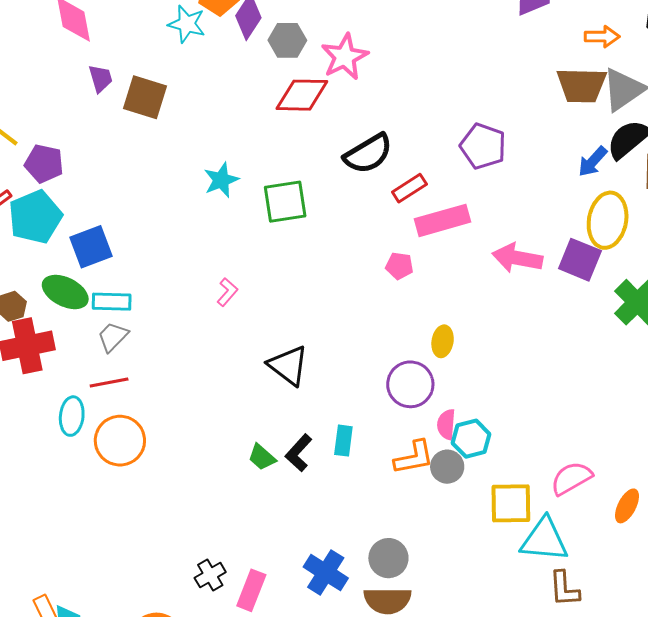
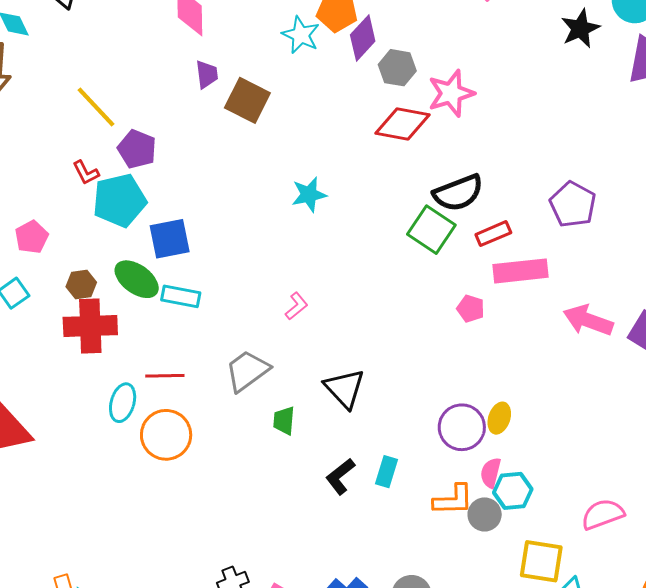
green square: (285, 202) -> (431, 230), moved, turned 33
gray trapezoid: (113, 337) -> (247, 371), moved, size x1.4
yellow ellipse: (443, 341) -> (499, 418), moved
green trapezoid: (262, 457) -> (284, 421), moved, turned 44
pink semicircle: (571, 478) -> (603, 514), moved

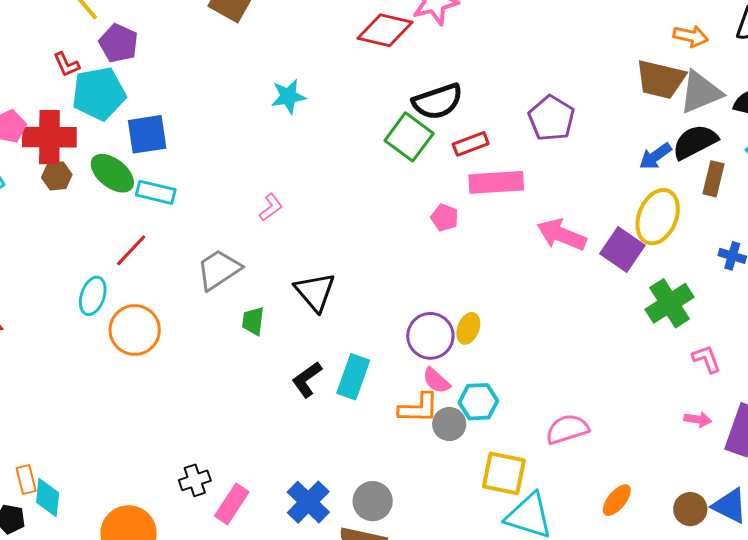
red cross: (90, 326) -> (49, 137), moved
red line: (165, 376) -> (131, 250), moved, turned -48
cyan rectangle: (387, 472) -> (353, 377), size x1.4
pink semicircle: (491, 473) -> (436, 381), moved, turned -64

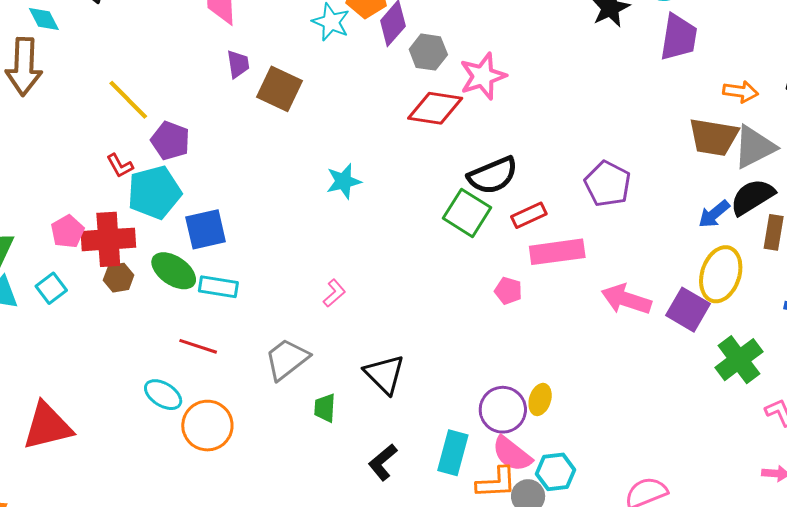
red line: (131, 250) -> (198, 346), turned 69
cyan ellipse: (93, 296) -> (163, 395), turned -72
cyan rectangle: (353, 377) -> (453, 453), moved
pink semicircle: (436, 381) -> (512, 454), size x1.4

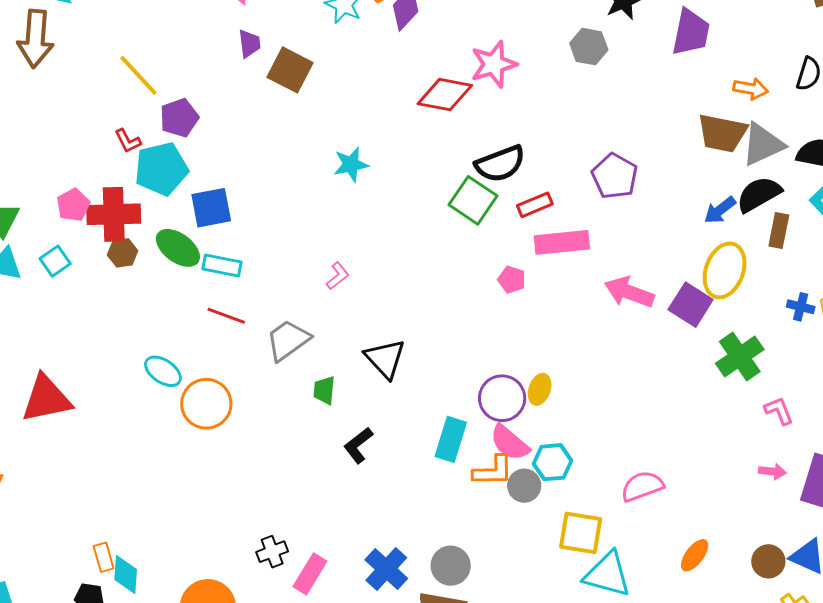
gray hexagon: (428, 52) -> (589, 47), moved
purple pentagon: (170, 141) -> (179, 118), turned 30
red line: (198, 346) -> (226, 316), moved
black L-shape: (383, 462) -> (358, 445), moved

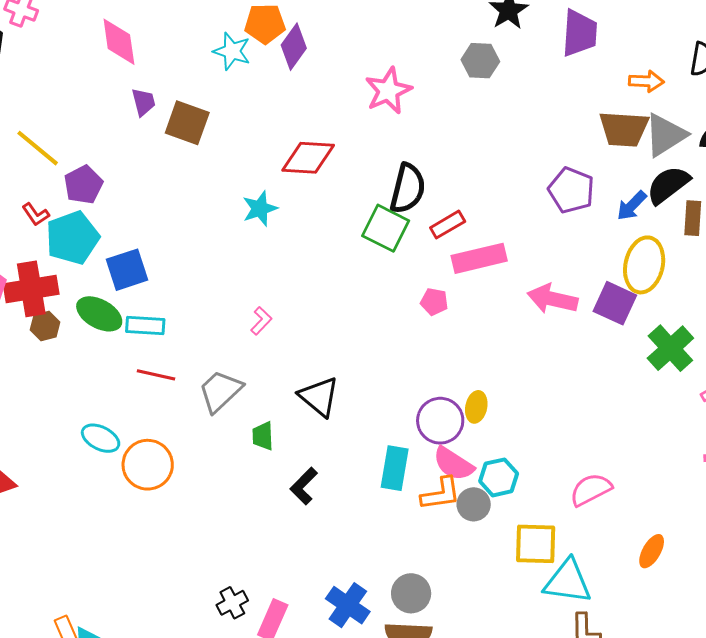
red diamond: (445, 95) -> (308, 158), moved
black semicircle: (500, 164) -> (408, 188), turned -48
purple pentagon: (615, 176) -> (571, 190), moved

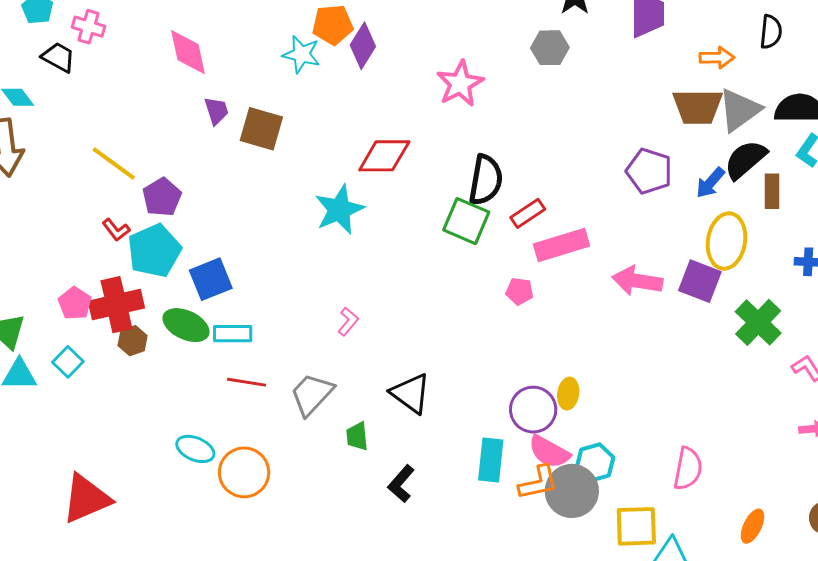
cyan star: (260, 209) -> (339, 210), size x1.4
pink semicircle: (591, 490) -> (688, 469), turned 132
gray circle: (474, 504) -> (572, 491), size x1.6

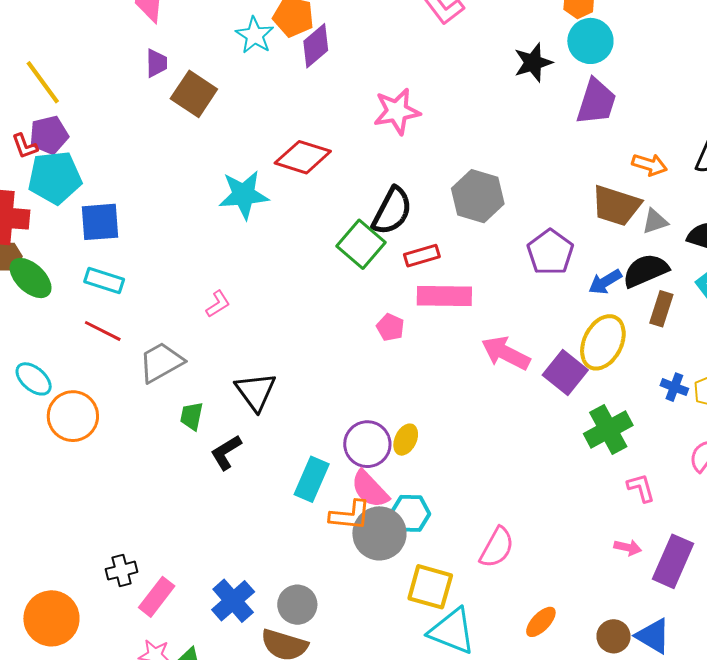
gray hexagon: (550, 48) -> (478, 196), moved, size x1.4
gray triangle: (739, 110) -> (655, 221), size x0.6
purple pentagon: (162, 197) -> (49, 135), moved
green ellipse: (186, 325) -> (31, 278), moved
black L-shape: (401, 484) -> (226, 452), moved

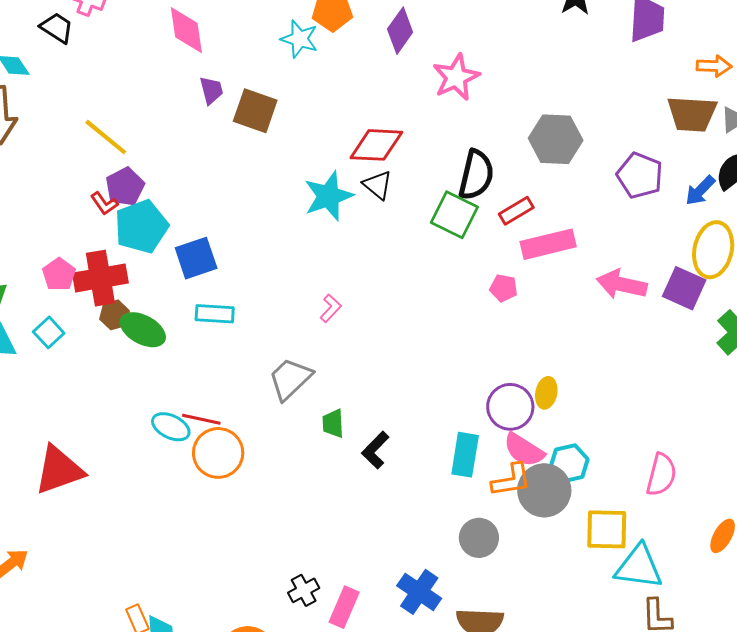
purple diamond: (316, 46) -> (400, 31), moved
red line: (103, 331) -> (201, 419), moved
black triangle: (256, 392) -> (378, 185), moved, size x0.7
gray circle: (297, 605) -> (479, 538), moved

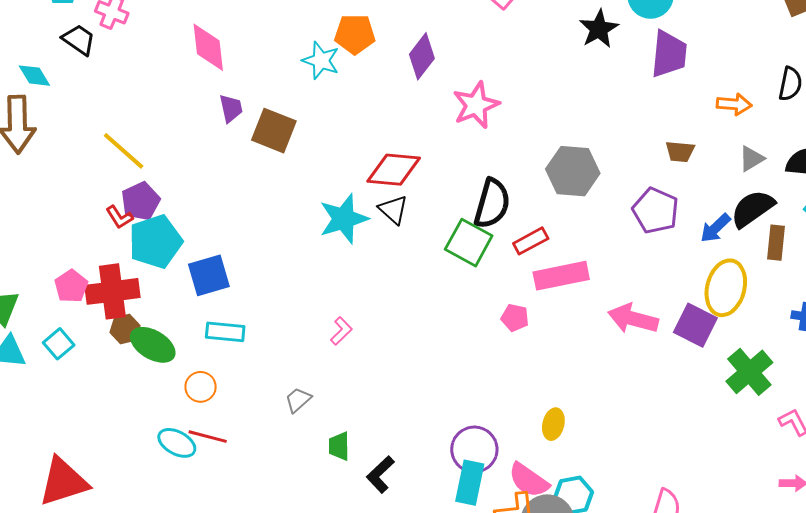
brown trapezoid: (692, 114) -> (680, 152), moved, size x0.6
gray trapezoid: (290, 379) -> (298, 400), size x0.6
purple circle: (510, 407) -> (474, 449), moved
orange circle: (218, 453) -> (201, 387), moved, size x0.6

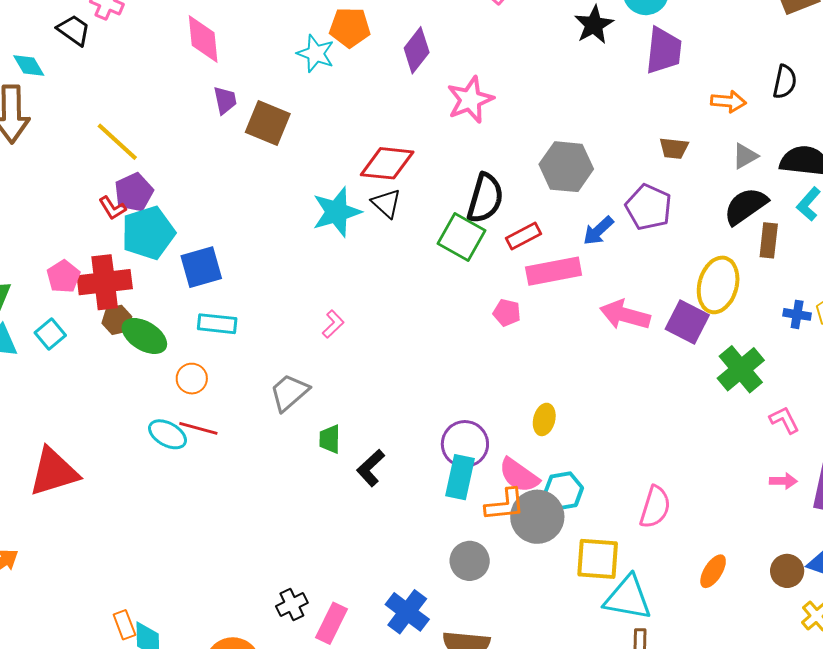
blue arrow: (715, 228) -> (598, 231), moved
gray trapezoid: (298, 400) -> (289, 392), size x1.5

